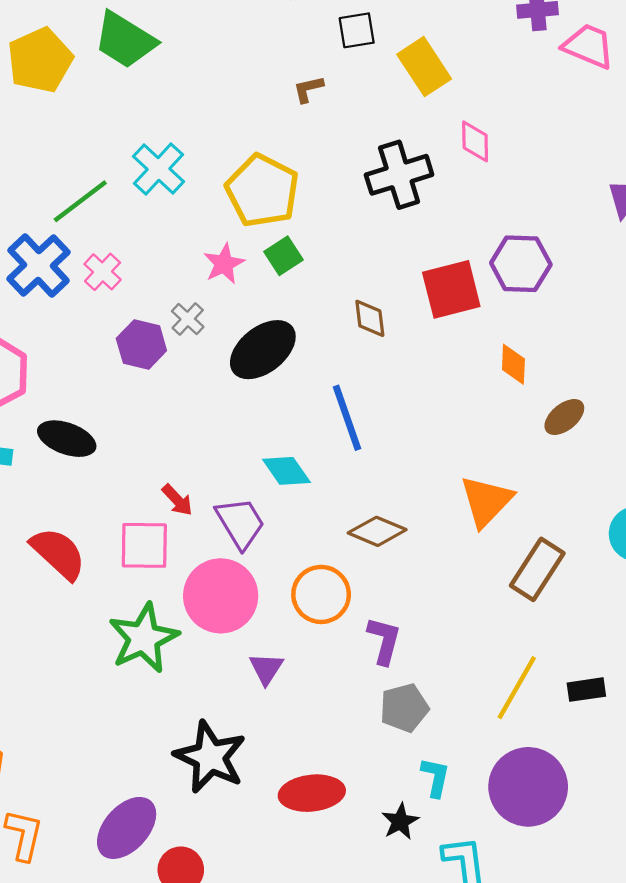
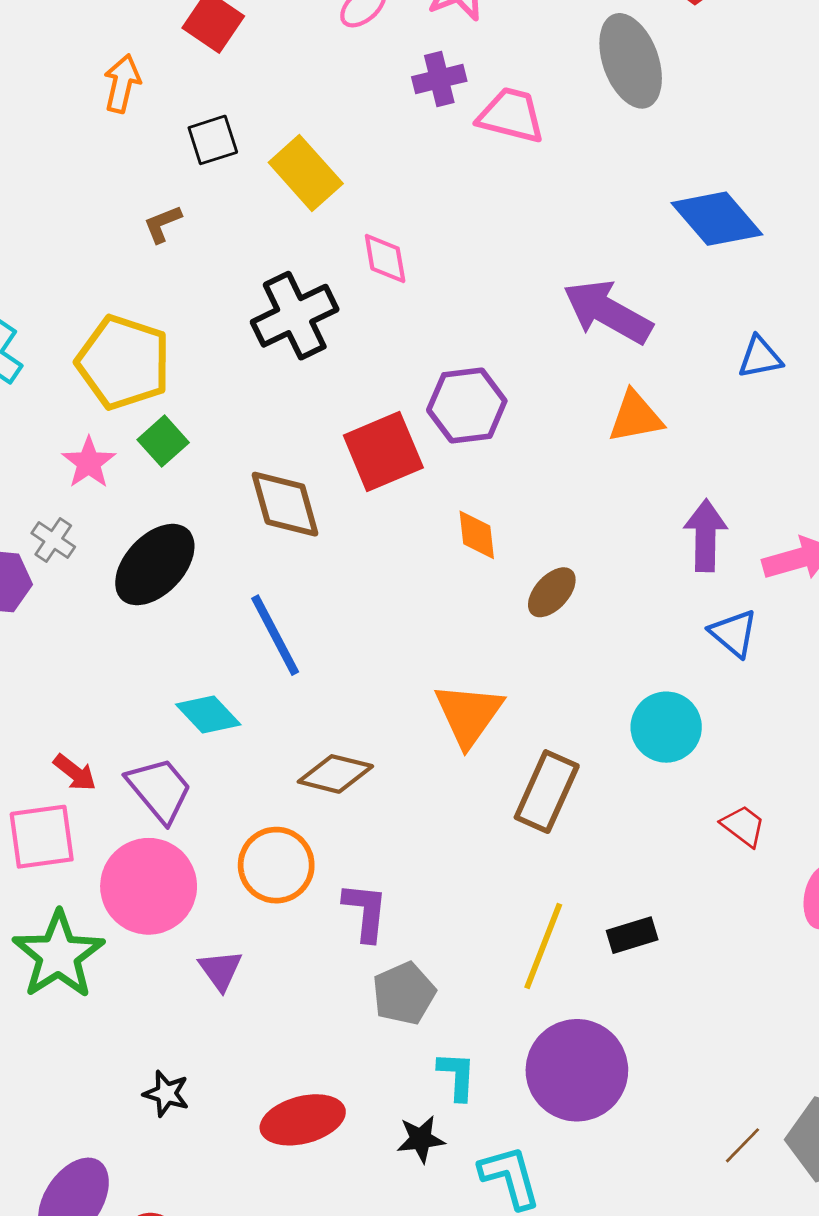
brown diamond: (370, 318) -> (285, 504), size x1.5
black star: (210, 757) -> (166, 1094), size x0.5
black star: (400, 821) -> (421, 1139), turned 30

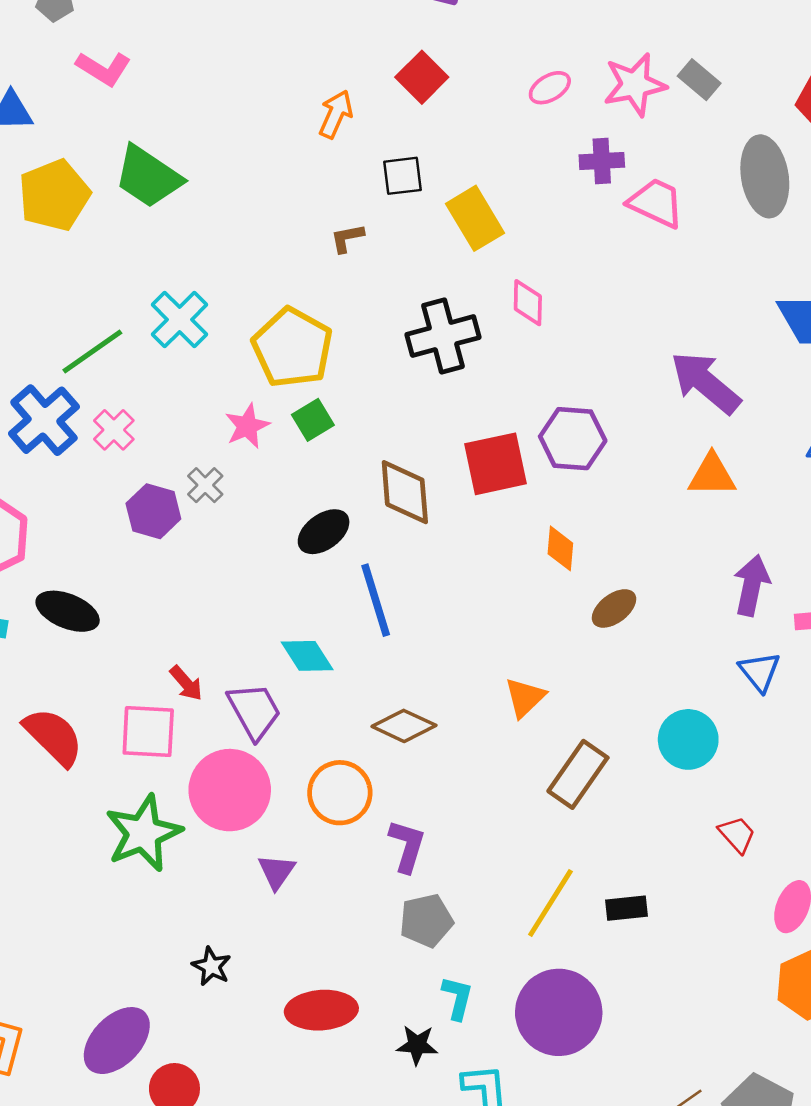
black ellipse: (155, 565) -> (324, 532), moved, size x0.7
orange triangle: (469, 714) -> (525, 697), size x0.7

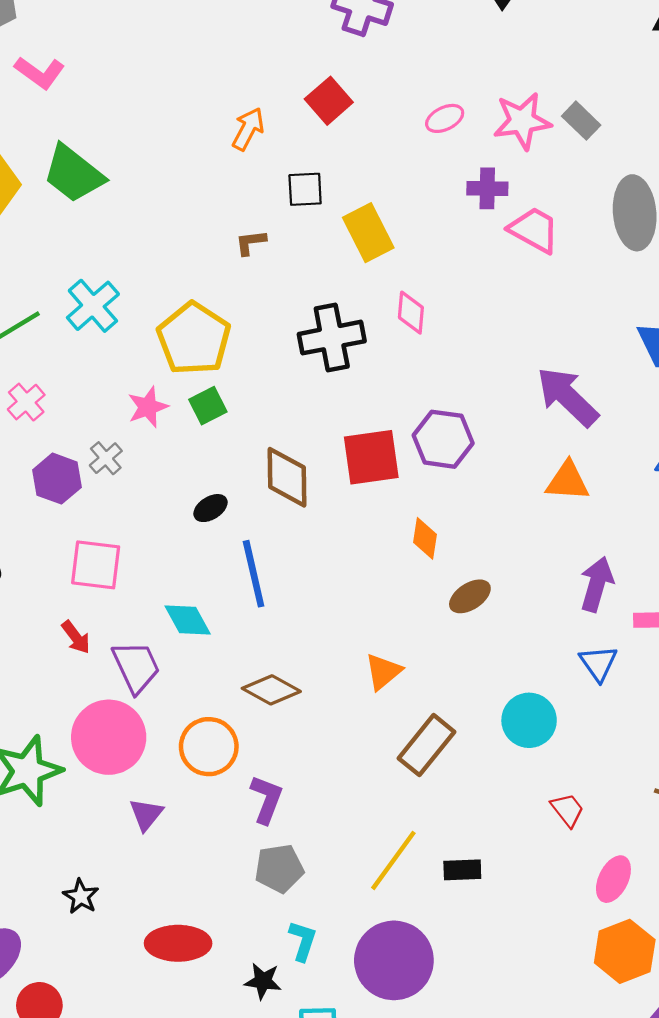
black ellipse: (324, 532) -> (210, 508), size x0.7
pink square: (148, 732) -> (96, 565), moved

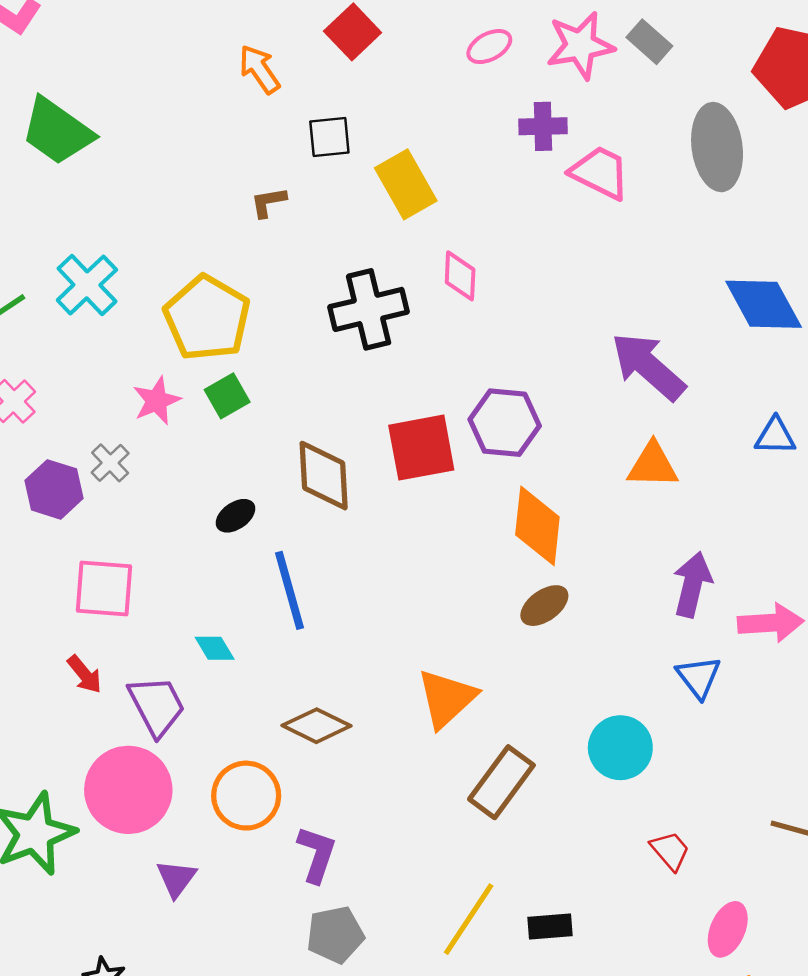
orange arrow: (248, 129) -> (259, 69), turned -60
orange diamond: (425, 538) -> (537, 526), moved, size x1.6
cyan diamond: (188, 620) -> (215, 648), size x0.7
orange triangle: (383, 672) -> (447, 698), size x1.4

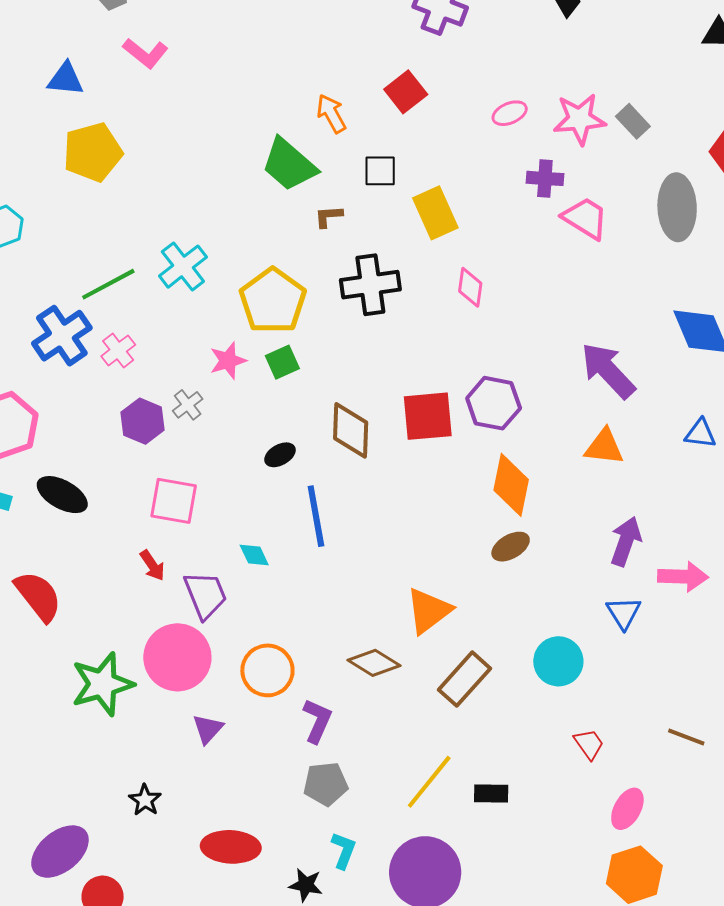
green trapezoid: (57, 131) -> (289, 165), moved
black cross: (369, 309) -> (370, 285), moved
brown diamond: (317, 726) -> (374, 663), moved

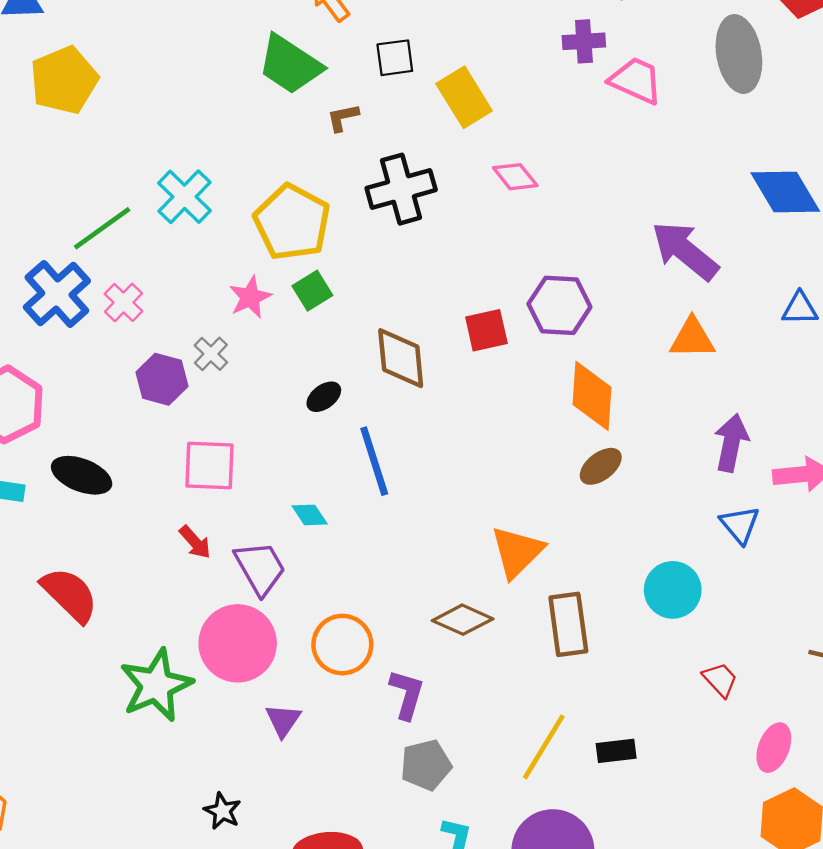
pink diamond: (470, 287) -> (515, 177), turned -39
red square: (428, 416) -> (486, 330), size x0.7
brown rectangle: (465, 679) -> (568, 624), turned -42

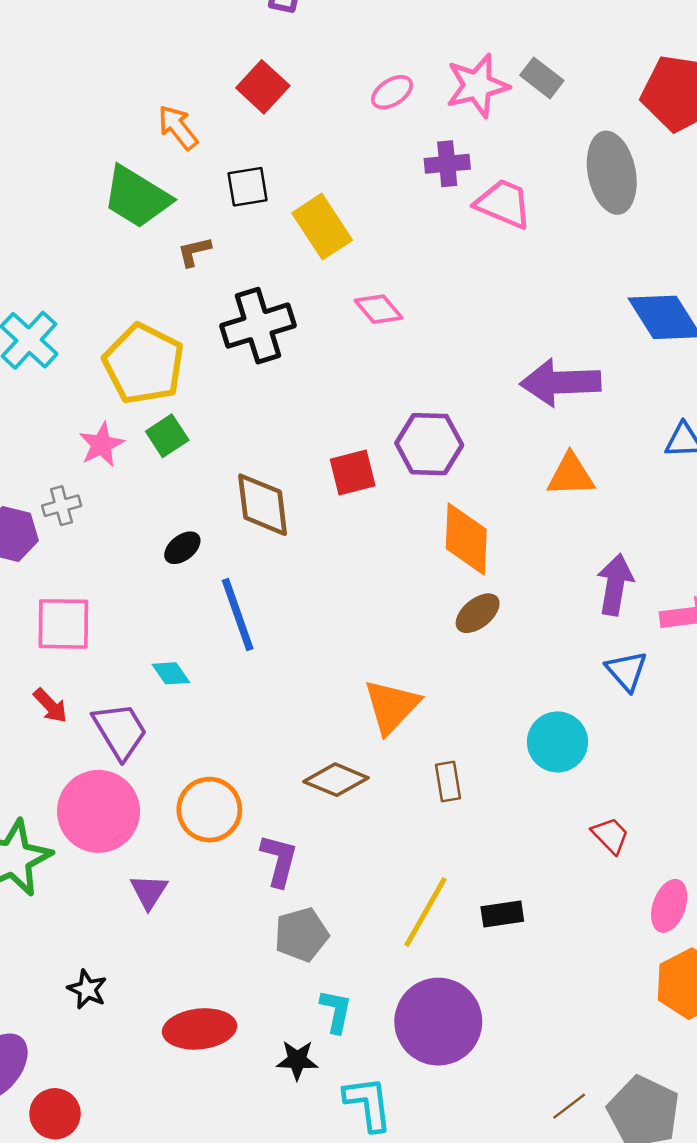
purple arrow: (685, 251) -> (560, 382), turned -40
gray cross: (211, 354) -> (62, 506), turned 32
brown rectangle: (568, 624) -> (448, 782), size x0.6

